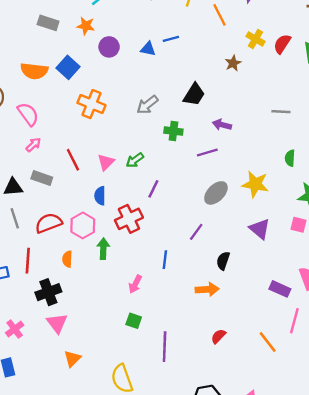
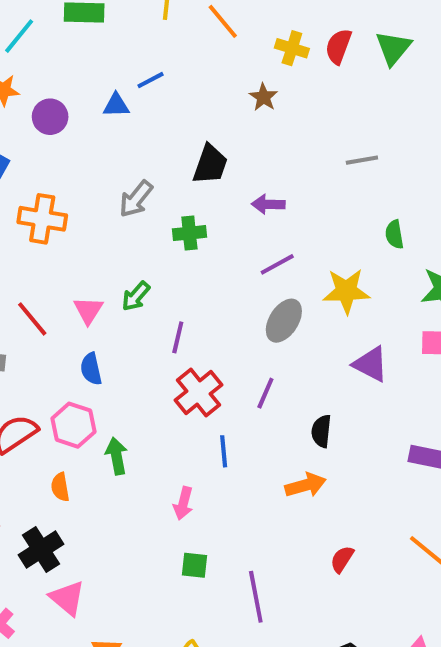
purple line: (207, 152) -> (277, 264), moved
red cross: (129, 219) -> (199, 393), moved

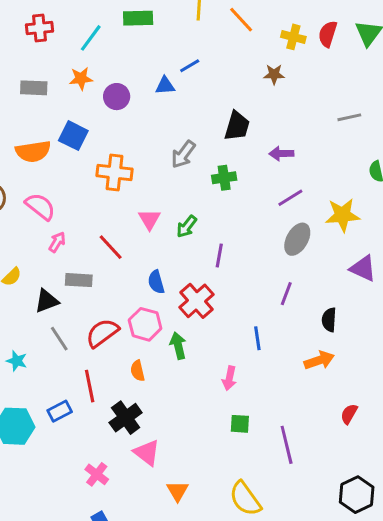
brown star: (263, 97) -> (274, 74), turned -30
pink triangle: (88, 310) -> (149, 219), moved
red cross: (199, 393) -> (196, 301), moved

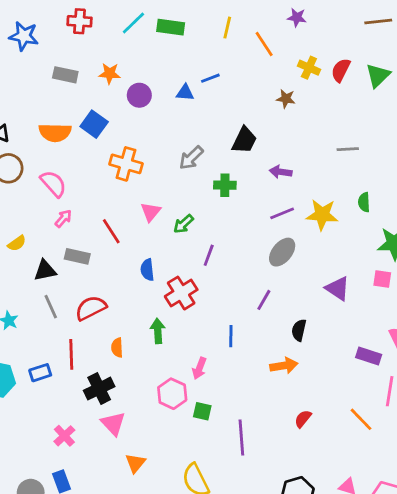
cyan line: (91, 38) -> (133, 23), moved
yellow star: (343, 215) -> (322, 215), moved
pink hexagon: (145, 324) -> (172, 394), moved

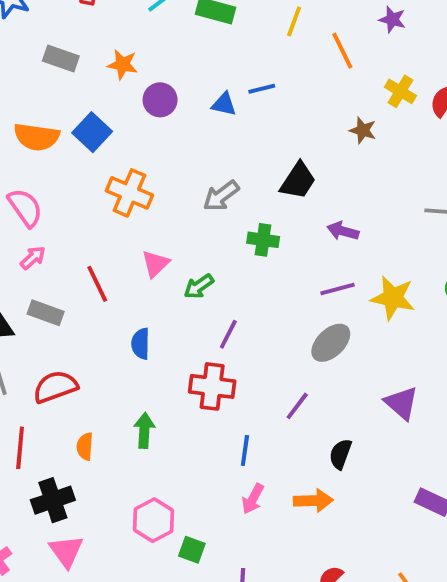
red cross: (181, 293) -> (212, 386), moved, turned 32
pink arrow: (199, 368) -> (253, 499), moved

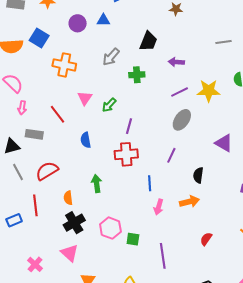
purple circle: (160, 100) -> (78, 23), moved
blue triangle: (224, 104) -> (103, 20), moved
pink arrow: (33, 258) -> (22, 108), turned 152
black cross: (53, 500) -> (74, 223), moved

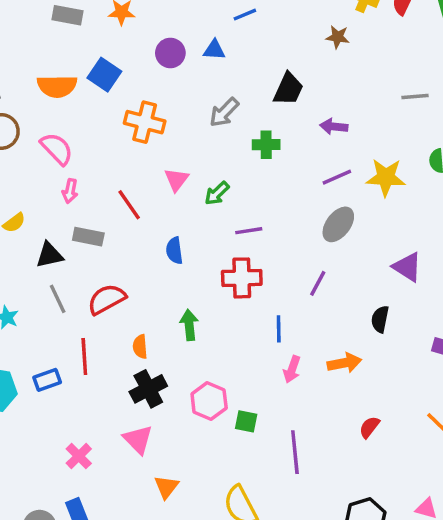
purple line: (129, 126) -> (249, 231), turned 63
black semicircle: (198, 175) -> (380, 319), moved

